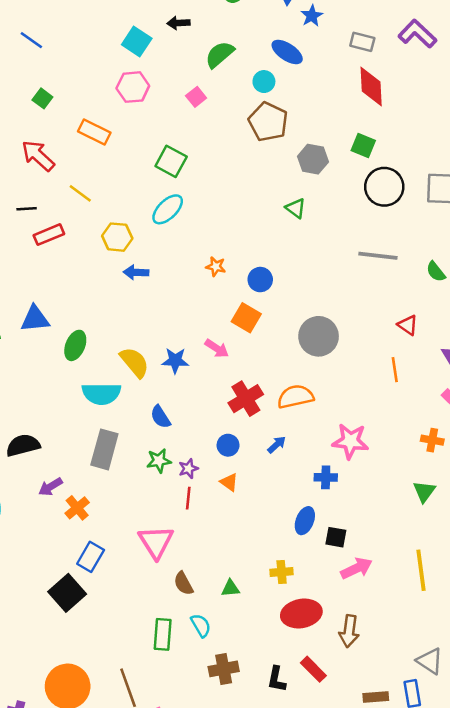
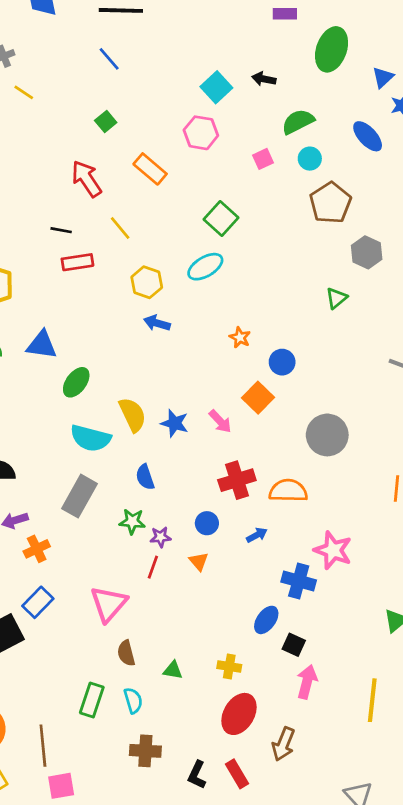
cyan circle: (264, 82) -> (310, 159), moved
green triangle: (296, 208) -> (336, 298), turned 30
blue cross: (326, 477) -> (299, 581), size x1.4
pink arrow: (356, 568) -> (307, 682), turned -64
red ellipse: (301, 614) -> (239, 714), turned -63

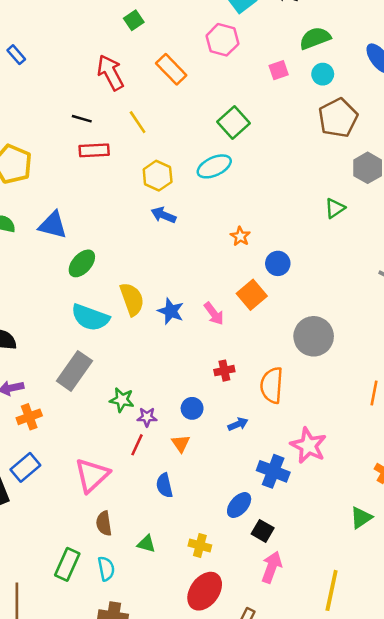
blue semicircle: (145, 477) -> (164, 485), moved
red cross: (237, 480) -> (224, 371), size x0.6
orange semicircle: (288, 491) -> (272, 385), turned -93

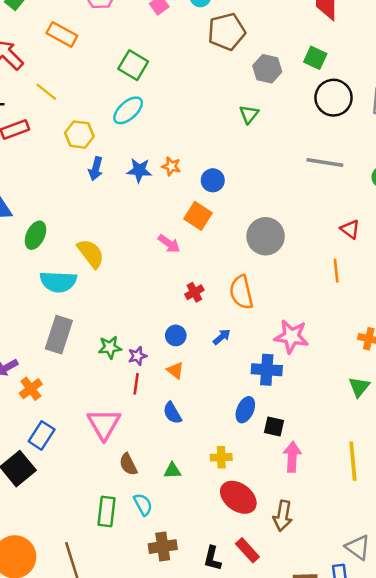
brown pentagon: (338, 118) -> (226, 32), turned 30
blue arrow: (163, 215) -> (96, 169), turned -80
blue star: (171, 311) -> (139, 170), moved
red ellipse: (205, 591) -> (238, 497), turned -72

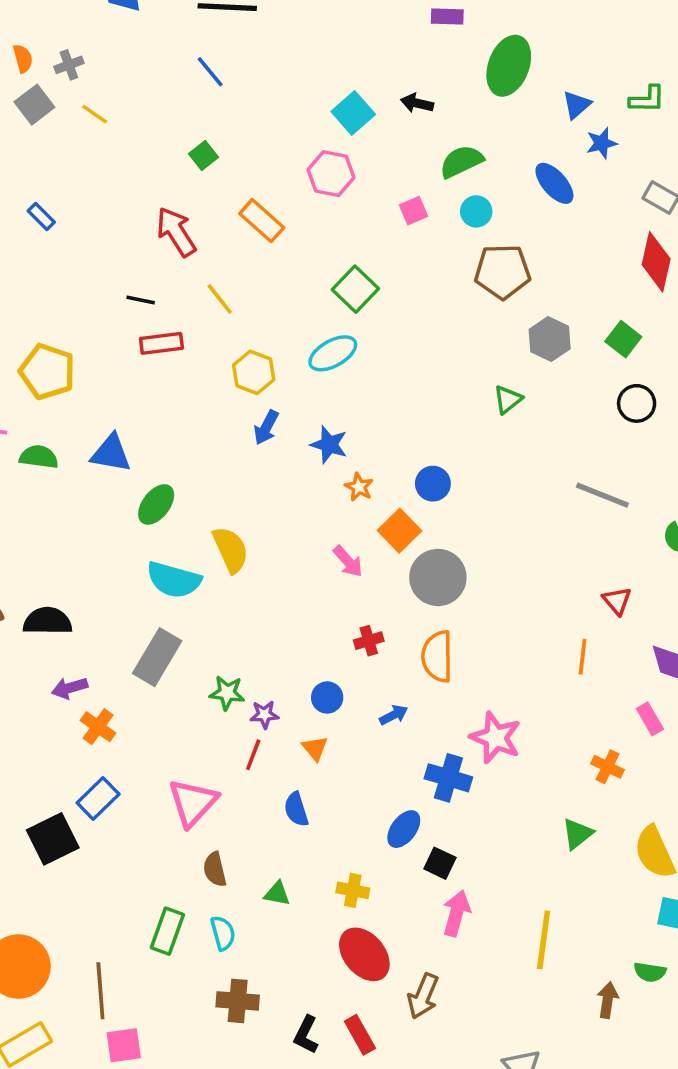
black circle: (334, 98) -> (637, 403), size x0.7
orange star: (171, 166) -> (359, 487), moved
gray circle: (266, 236) -> (438, 577), moved
orange cross: (31, 389) -> (98, 727), turned -30

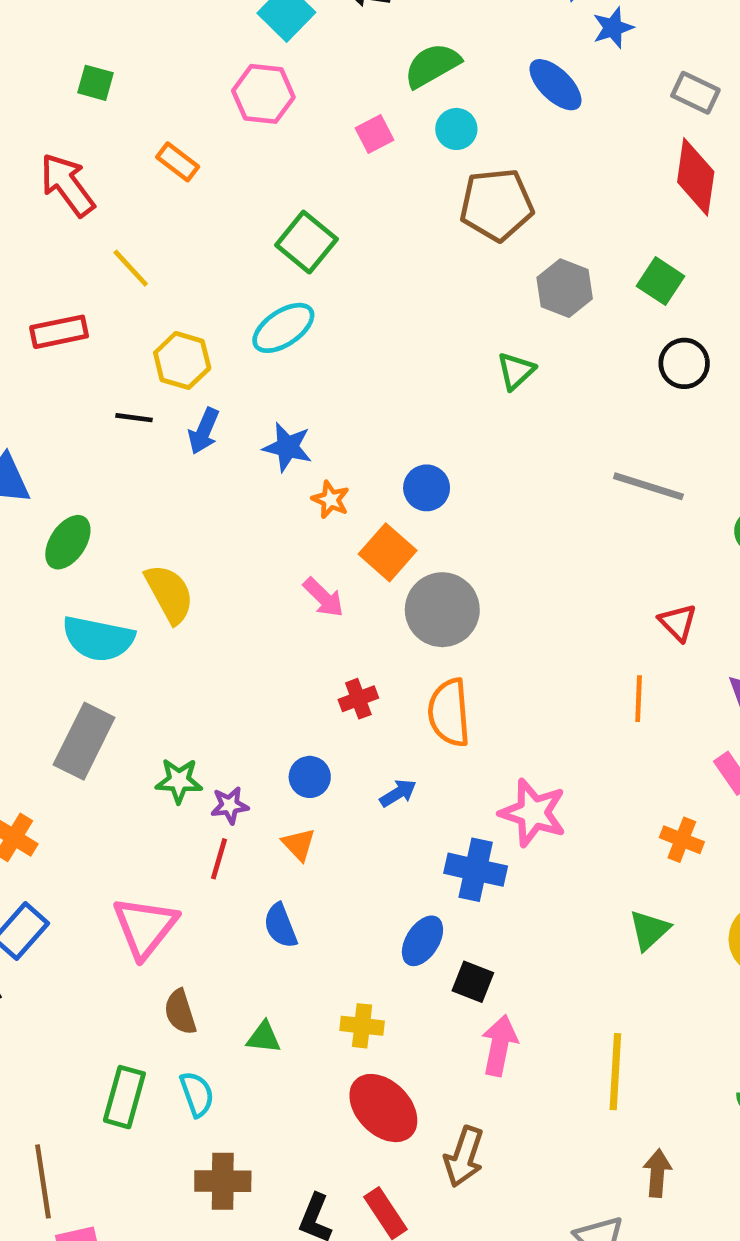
green square: (204, 156) -> (96, 83), turned -32
orange rectangle: (262, 221) -> (178, 162), size x0.7
black line: (141, 300) -> (134, 418), moved
brown arrow: (608, 1000) -> (657, 1173), moved

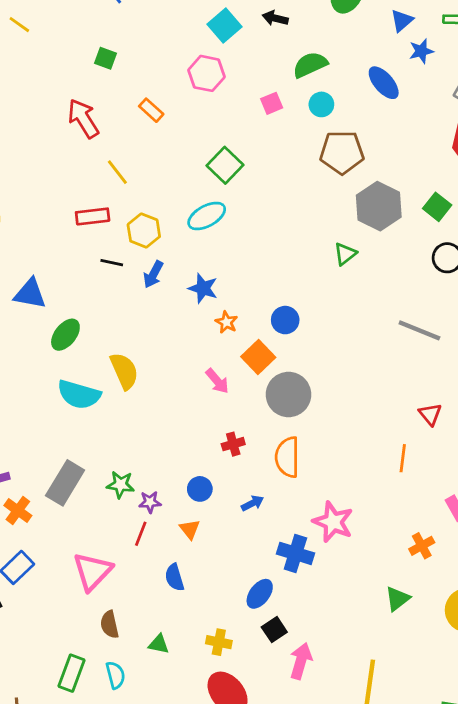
gray hexagon: (565, 288) -> (379, 206), size x1.4
red rectangle: (59, 332) -> (93, 216), moved
gray rectangle: (84, 741) -> (65, 483), moved
orange cross: (682, 840) -> (422, 546), turned 35
black square: (473, 982) -> (274, 630), moved, turned 30

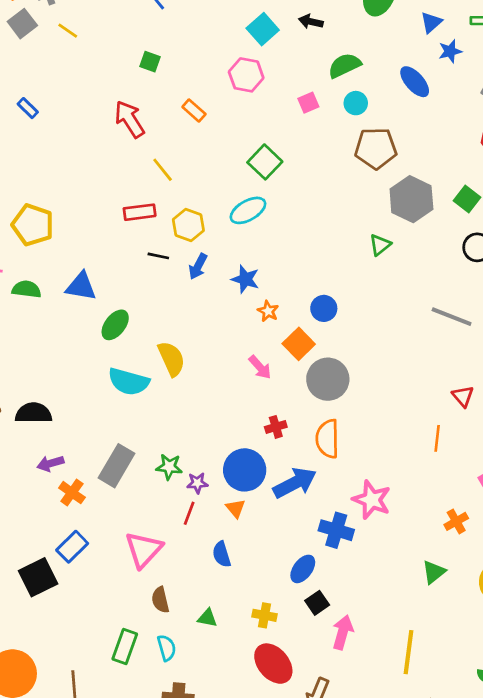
blue circle: (200, 489) -> (245, 470), size x1.8
blue arrow: (252, 503) -> (295, 483), size x2.0

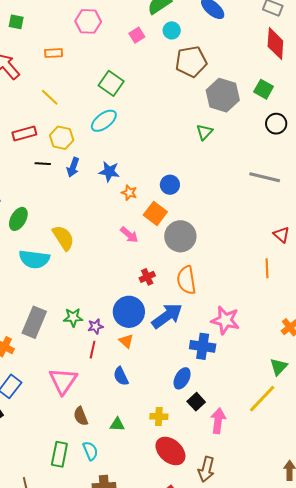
orange rectangle: (194, 111) -> (54, 53), turned -36
yellow line: (163, 170) -> (50, 97), moved
yellow line: (408, 652) -> (262, 399), moved, turned 44

